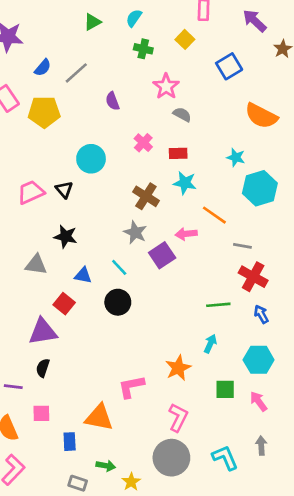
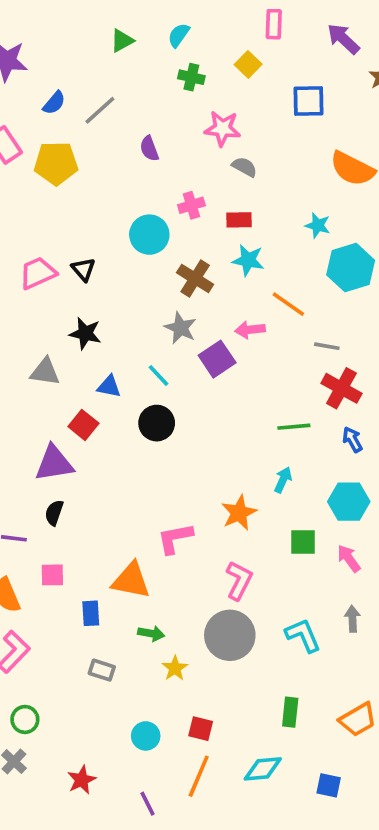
blue square: (229, 66) -> (309, 101), turned 30
pink star: (166, 86) -> (223, 128), turned -30
pink cross: (143, 143) -> (191, 205), turned 30
cyan circle: (91, 159) -> (149, 235), moved
green arrow: (106, 466) -> (151, 633), moved

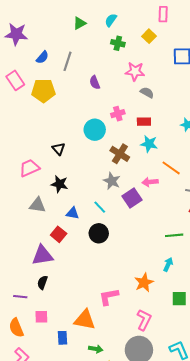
gray line: (100, 110) -> (68, 61), turned -30
pink trapezoid: (38, 273) -> (29, 168), moved

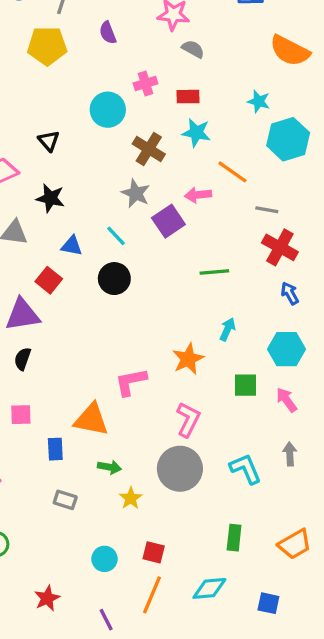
yellow pentagon: (43, 90) -> (47, 46), moved
green line: (174, 235) -> (214, 272), moved

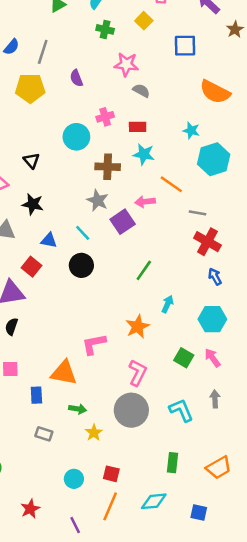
brown cross: (149, 149) -> (108, 167), turned -30
green line: (214, 272) -> (144, 270), moved, turned -50
green square: (245, 385) -> (184, 358), moved, turned 30

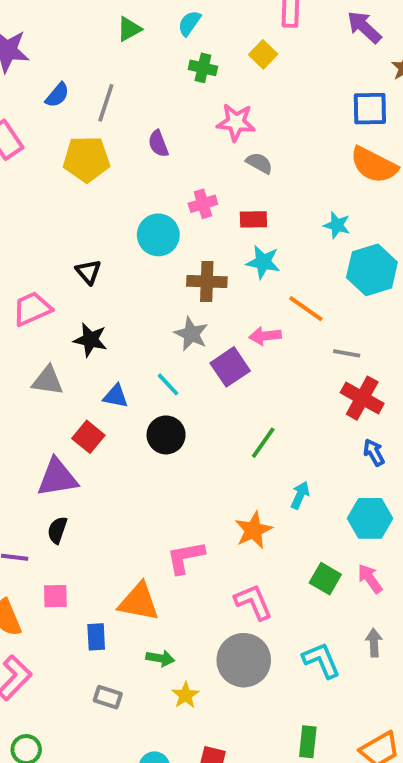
blue square: (185, 46) -> (370, 109), moved
pink L-shape: (138, 373) -> (253, 602), turned -50

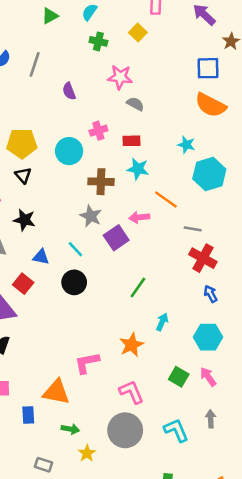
yellow pentagon: (86, 159) -> (22, 143), moved
gray rectangle: (108, 697) -> (44, 465), moved

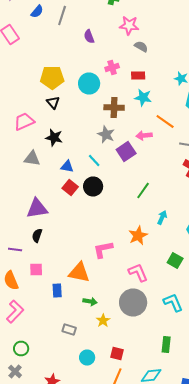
red square: (23, 284) -> (70, 188), moved

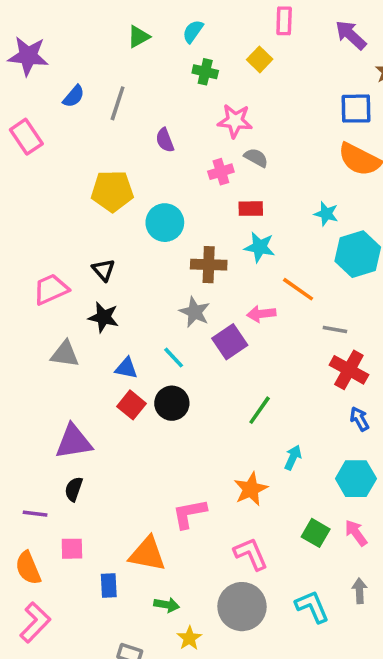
pink cross: (112, 68) -> (221, 172), moved
yellow pentagon: (52, 78) -> (112, 191), moved
black triangle: (53, 102) -> (103, 270), moved

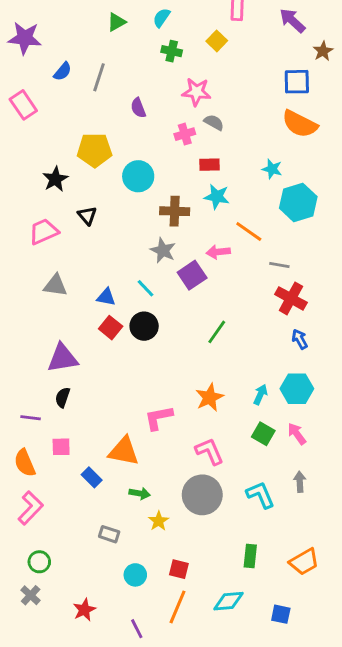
black star: (103, 317) -> (55, 179), moved, turned 30
cyan arrow: (293, 458) -> (260, 394), moved
blue rectangle: (109, 586) -> (92, 477), turned -42

